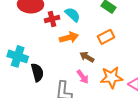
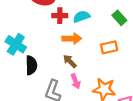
cyan semicircle: (73, 15) -> (81, 17), turned -77
brown arrow: (87, 57) -> (70, 61), moved

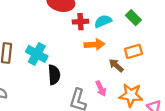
green rectangle: (119, 18) -> (133, 18), moved
brown arrow: (70, 61) -> (116, 65), moved

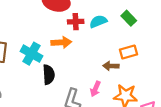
orange arrow: (94, 45) -> (61, 42), moved
brown arrow: (116, 65) -> (111, 66), turned -40
pink arrow: (101, 89) -> (95, 89), turned 48

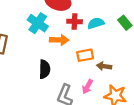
orange rectangle: (128, 52) -> (85, 55), moved
cyan cross: (32, 54) -> (38, 23), moved

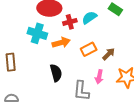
brown arrow: (104, 66) -> (109, 54), turned 144

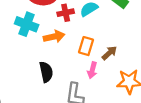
orange rectangle: (89, 49) -> (86, 46), turned -49
pink arrow: (99, 77) -> (92, 70), moved

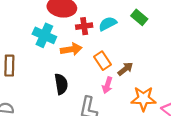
orange rectangle: (86, 46) -> (102, 61), turned -54

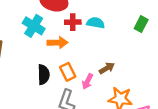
green rectangle: (139, 17) -> (141, 24), moved, turned 70
cyan semicircle: (108, 24) -> (96, 23), turned 30
orange rectangle: (102, 61) -> (68, 72), moved

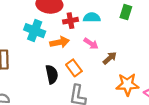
green rectangle: (141, 24) -> (126, 12), moved
pink arrow: (87, 81) -> (91, 44), moved, turned -72

